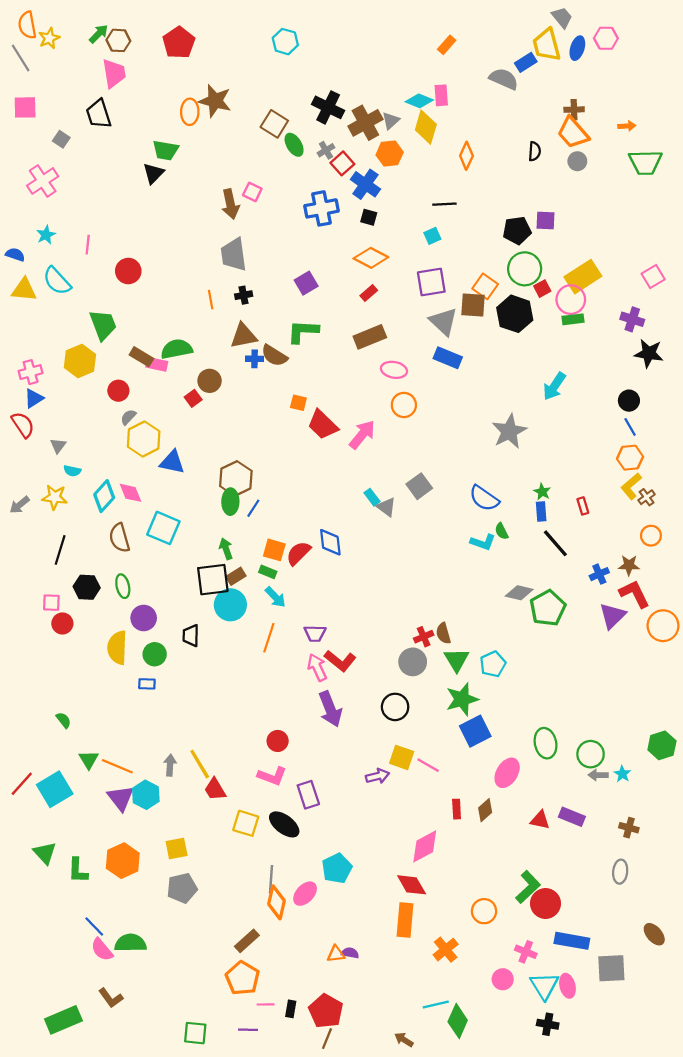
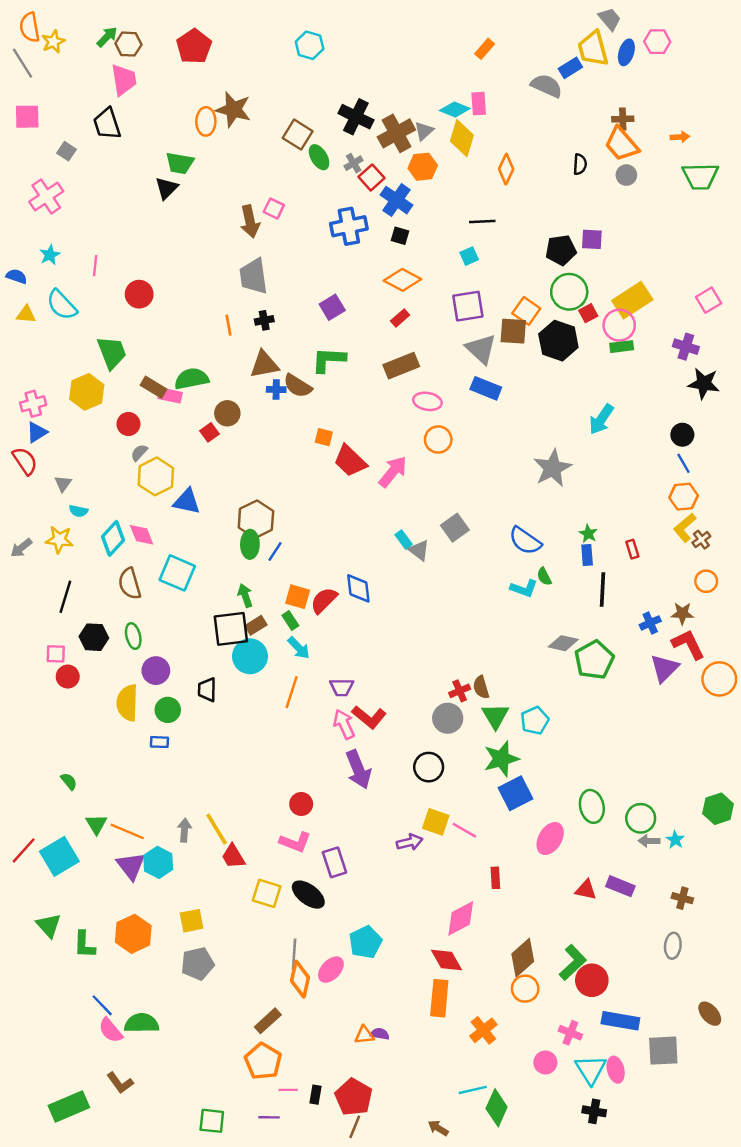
yellow triangle: (24, 290) -> (26, 314), size x0.7
black line: (555, 543) -> (603, 590), turned 44
green rectangle: (268, 572) -> (290, 621), turned 35
brown diamond: (485, 810) -> (523, 958), moved, size x1.5

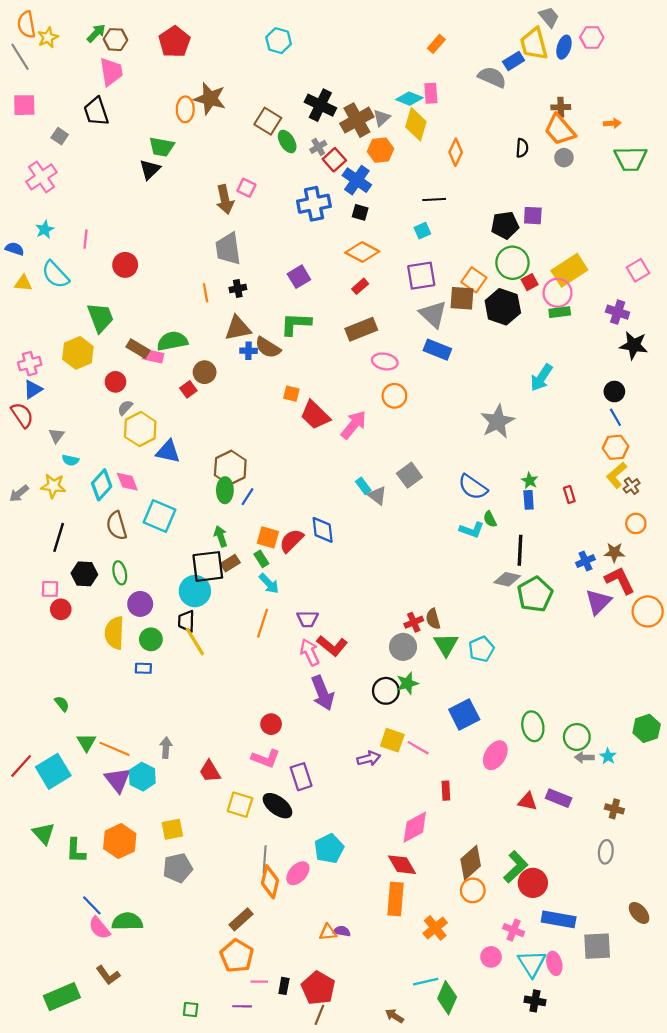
black line: (603, 590) -> (520, 550), moved
cyan circle: (250, 656) -> (195, 591), moved
green star: (501, 759) -> (407, 683), moved, size x0.7
yellow line: (217, 829) -> (195, 641), moved
green square: (212, 1121) -> (191, 1009), size x0.7

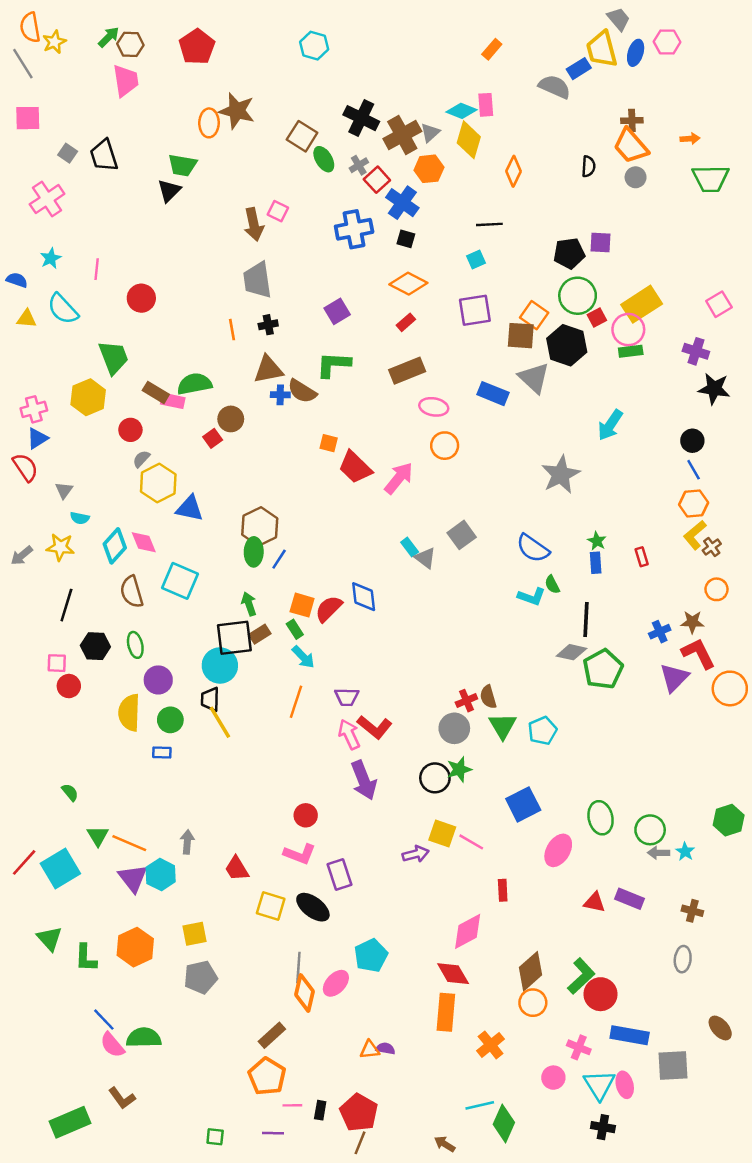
black trapezoid: (96, 111) -> (104, 156), moved
gray triangle: (433, 314) -> (534, 378), moved

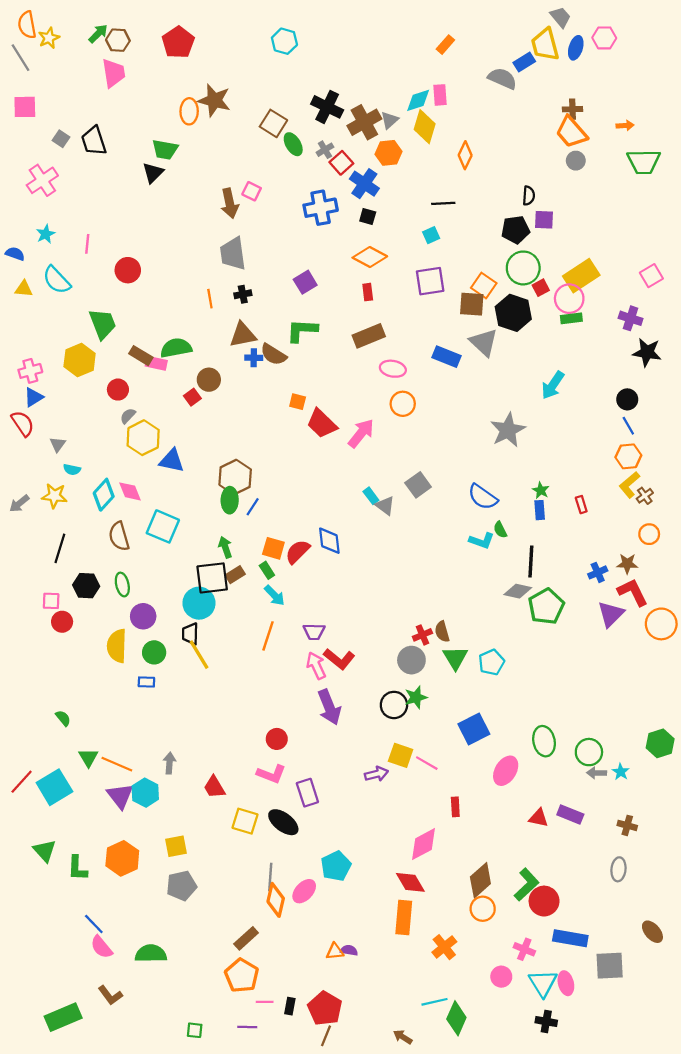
cyan diamond: (462, 111) -> (418, 100), turned -40
black semicircle: (588, 166) -> (529, 196), moved
red rectangle: (406, 322) -> (368, 292), turned -56
green semicircle: (144, 1038) -> (151, 954), moved

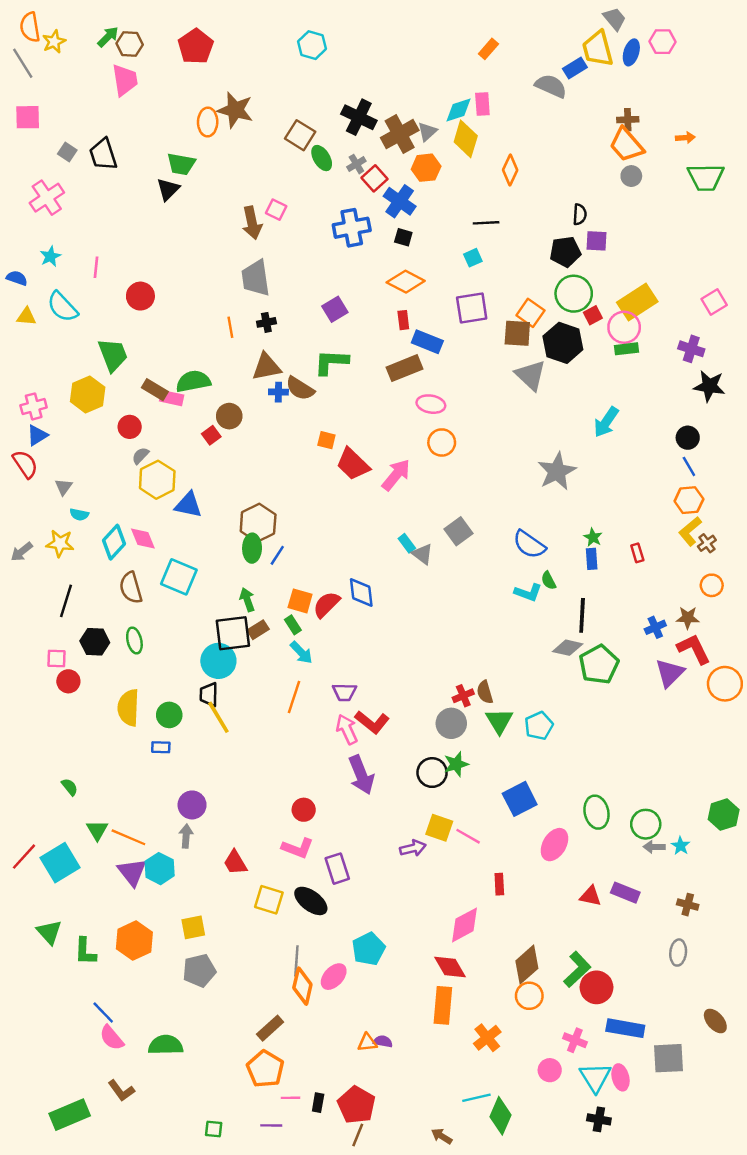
blue rectangle: (447, 357) -> (427, 342), moved
purple circle: (143, 616) -> (192, 805), moved

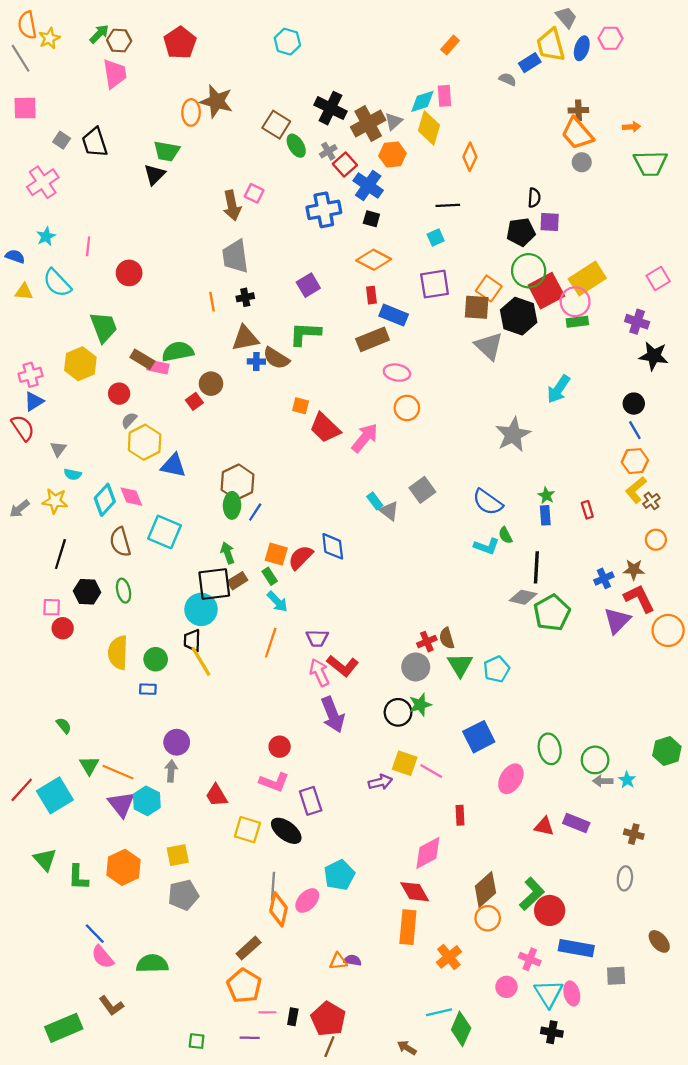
gray semicircle: (551, 86) -> (508, 79), size x0.6
red square: (593, 315) -> (546, 291), size x2.0
gray square: (669, 1058) -> (616, 976), size x0.7

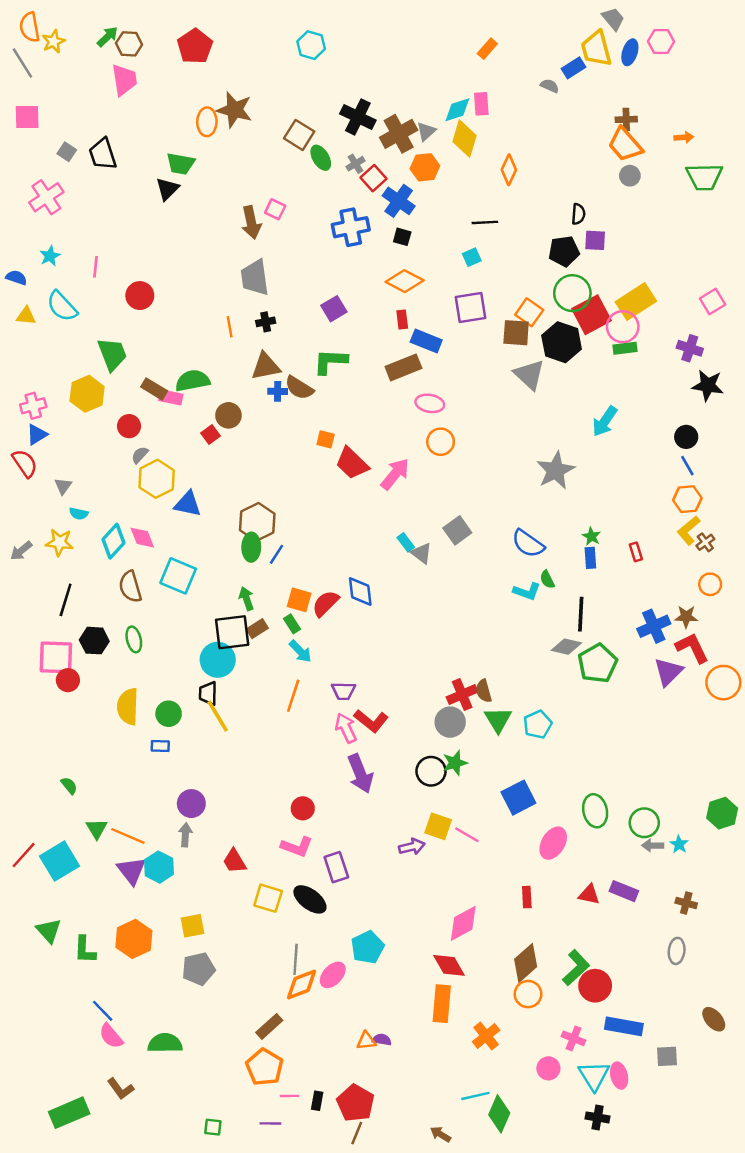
blue cross: (604, 578) -> (654, 626), size x1.5
pink square: (52, 607) -> (56, 657), size x1.8
red cross: (427, 642) -> (462, 695), size x1.4
red rectangle: (460, 815) -> (527, 897), moved
orange diamond: (278, 909) -> (302, 984), turned 56

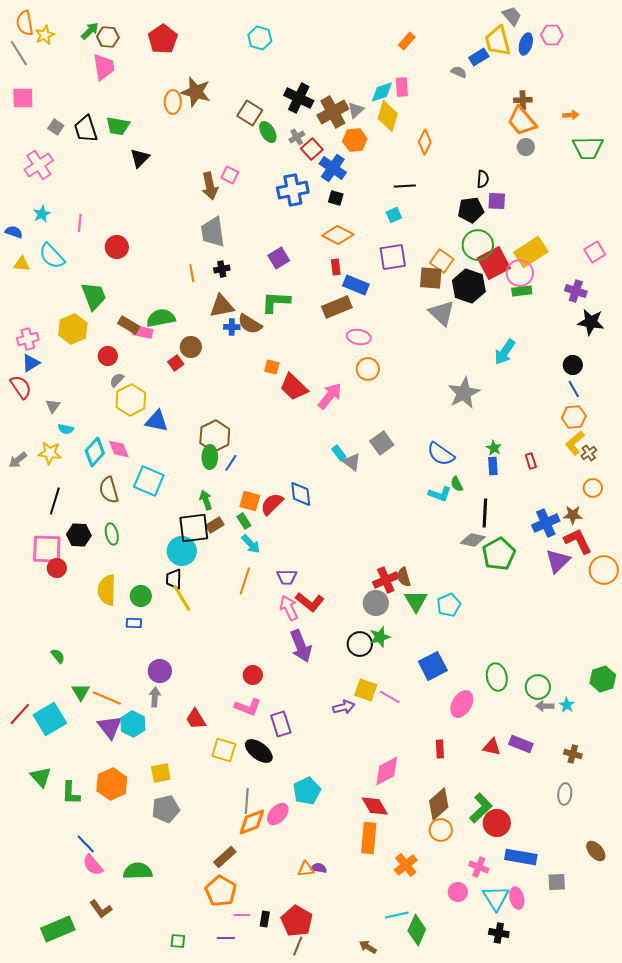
green trapezoid: (181, 164) -> (118, 126), moved

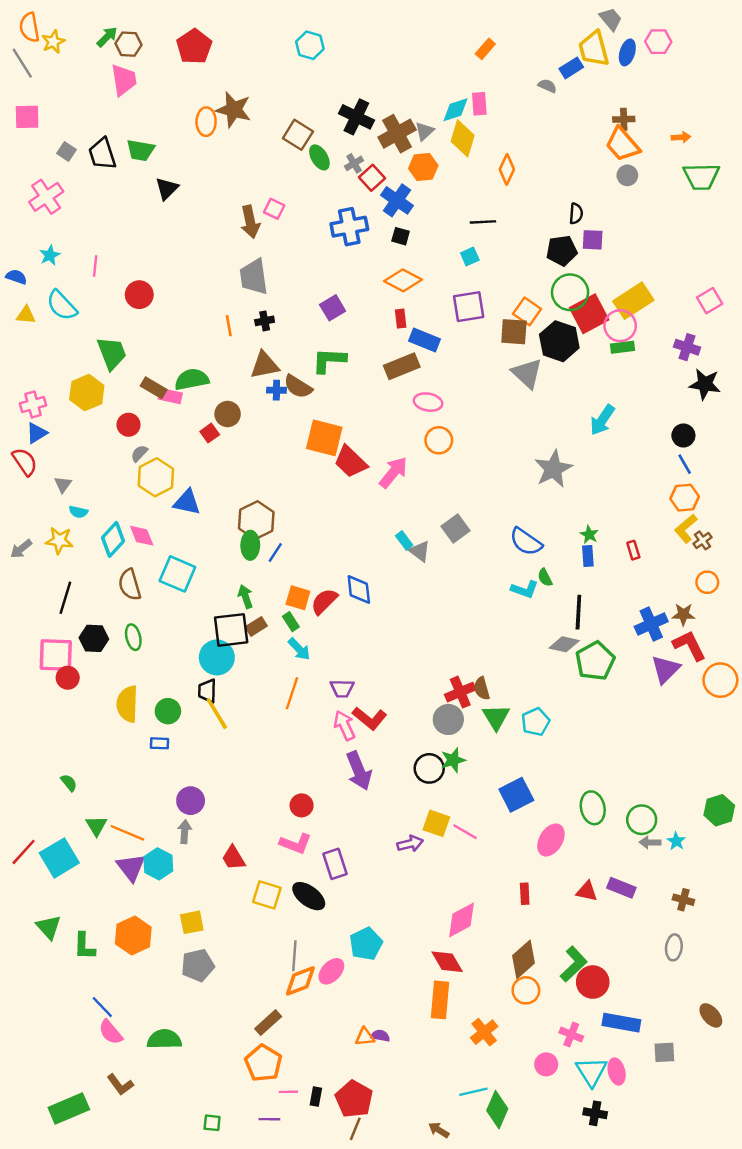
orange square: (272, 367) -> (324, 438), size x2.0

